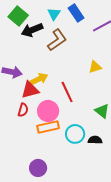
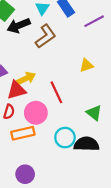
orange rectangle: (48, 127) -> (23, 133), moved
black semicircle: (95, 140) -> (87, 144), size x1.6

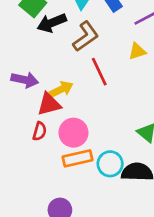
yellow triangle: (87, 65) -> (137, 51), moved
red line: (56, 92) -> (99, 72), moved
orange rectangle: (23, 133) -> (78, 158), moved

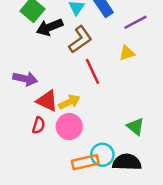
yellow arrow: (61, 89) -> (69, 102), moved
red triangle: (49, 104) -> (47, 101), turned 40
orange rectangle: (78, 158) -> (85, 162), moved

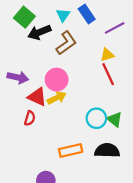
red line: (93, 71) -> (108, 74), moved
pink circle: (69, 127) -> (57, 80), moved
cyan circle: (102, 155) -> (96, 118), moved

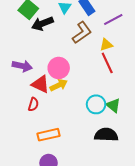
brown L-shape: (66, 43) -> (82, 33), moved
orange rectangle: (71, 150) -> (49, 135), moved

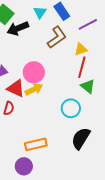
red line: (107, 63) -> (82, 67), turned 40
green triangle: (113, 105) -> (88, 86), moved
orange rectangle: (49, 135) -> (36, 144), moved
black semicircle: (106, 135) -> (81, 138), turned -60

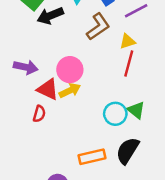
green triangle: (88, 86) -> (136, 110), moved
orange rectangle: (36, 144) -> (92, 157), moved

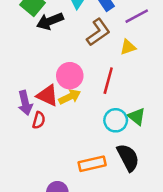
red line: (129, 63) -> (108, 81), moved
purple arrow: (26, 67) -> (25, 103), moved, turned 65
black semicircle: (128, 151) -> (128, 157), turned 120

